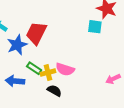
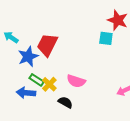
green rectangle: (34, 68) -> (37, 80), moved
yellow cross: (48, 73) -> (49, 84), moved, turned -32

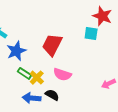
red trapezoid: (47, 45) -> (52, 45), moved
blue arrow: (26, 93) -> (32, 98), moved

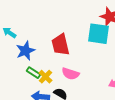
cyan square: (91, 33) -> (98, 34), size x1.6
red trapezoid: (52, 45) -> (60, 45), turned -40

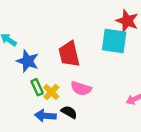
blue star: (25, 51) -> (28, 61), turned -30
green rectangle: (33, 73) -> (37, 87), turned 32

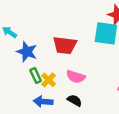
red trapezoid: (69, 54) -> (65, 45), turned -70
black semicircle: (69, 112) -> (75, 100), moved

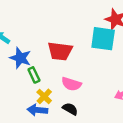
green rectangle: (36, 76) -> (34, 75), moved
yellow cross: (49, 80) -> (44, 96), moved

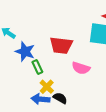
pink semicircle: (71, 84) -> (81, 68), moved
black semicircle: (70, 109) -> (60, 98), moved

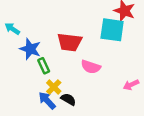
blue arrow: (41, 99) -> (47, 100), turned 42

